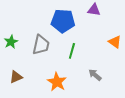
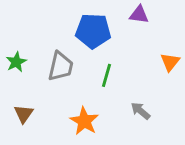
orange triangle: (115, 42) -> (170, 62), turned 32
brown triangle: (16, 77) -> (24, 114), turned -32

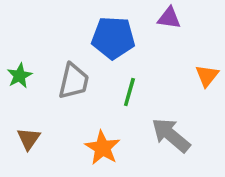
gray arrow: (140, 111) -> (171, 135), size x1.6

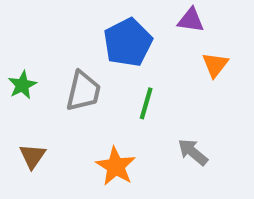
blue pentagon: (113, 38) -> (128, 42), turned -30
orange triangle: (207, 76) -> (215, 65), moved
gray arrow: (171, 135) -> (193, 152), size x0.7

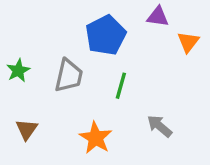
orange triangle: (215, 65) -> (188, 42), moved

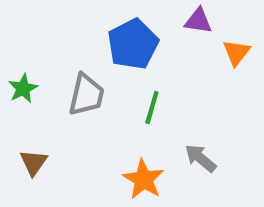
orange star: (96, 138) -> (143, 179), moved

